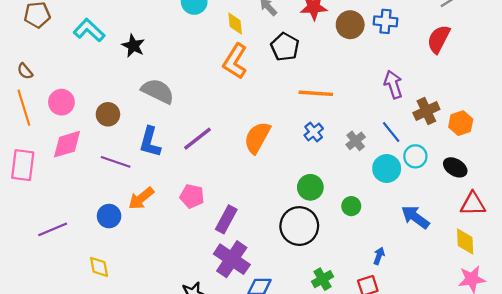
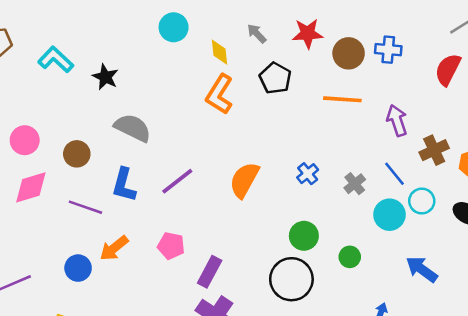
orange line: (316, 93) -> (342, 99), moved

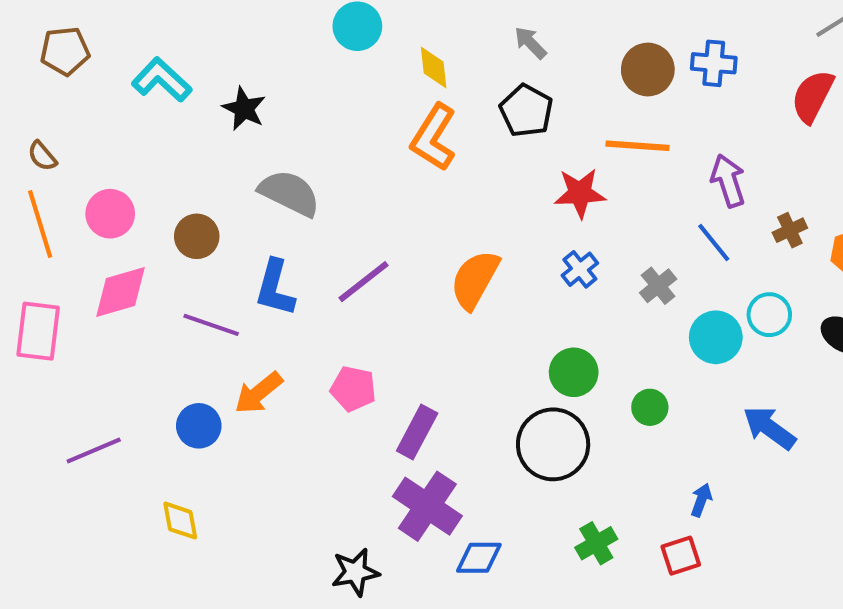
gray arrow: (257, 34) -> (530, 43), moved
red star: (308, 34) -> (580, 193), moved
brown cross: (434, 150) -> (790, 230), size x0.7
blue line: (394, 174) -> (714, 243), moved

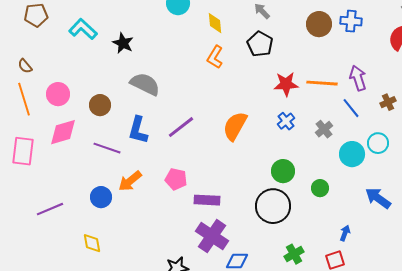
orange L-shape: (434, 137) -> (215, 57), size x0.7
orange line: (637, 146) -> (322, 83), moved
purple rectangle: (417, 432) -> (207, 200), turned 65

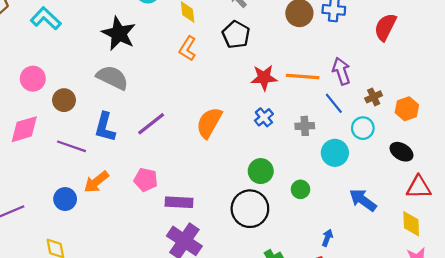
black star: (123, 43) -> (119, 33), moved, size x1.5
pink circle: (58, 94) -> (33, 79), moved
gray cross: (324, 129) -> (305, 126), turned 36
cyan circle: (378, 143) -> (363, 128), moved

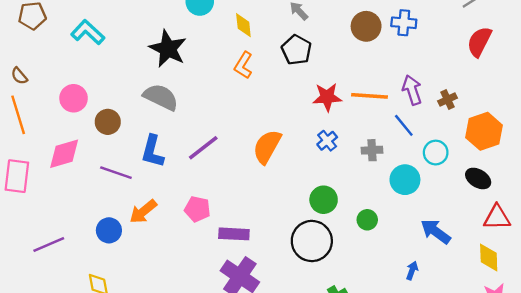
red semicircle: (385, 27) -> (479, 42), moved
brown cross: (374, 97) -> (447, 99), moved
orange hexagon: (407, 109) -> (484, 131), size x1.4
blue arrow: (327, 238) -> (412, 270), moved

